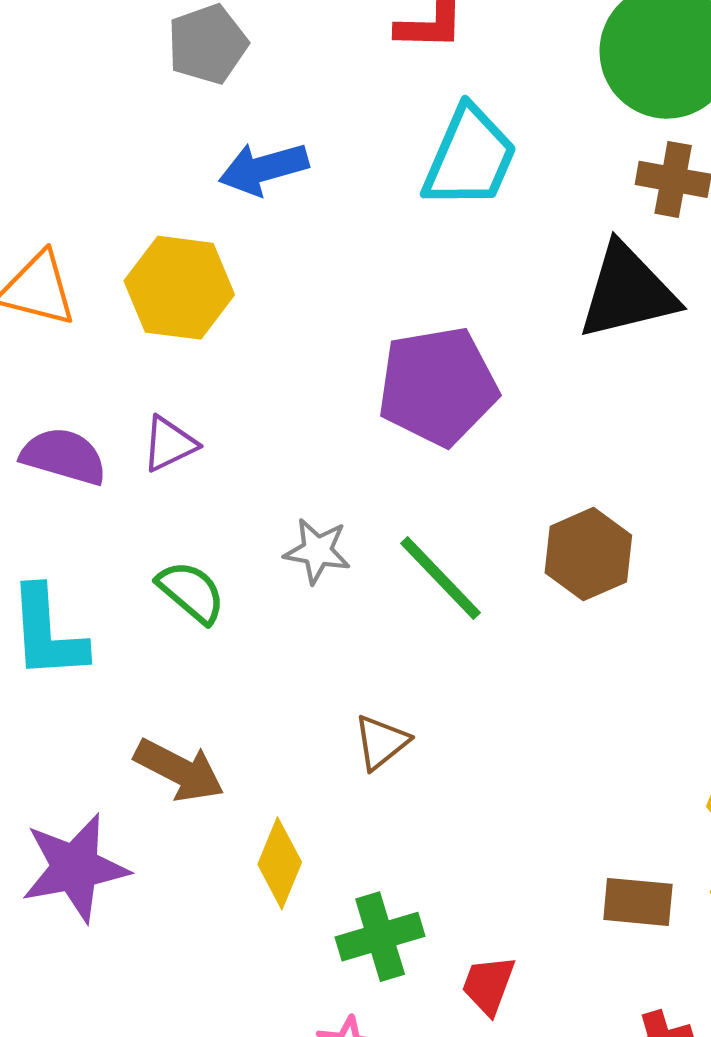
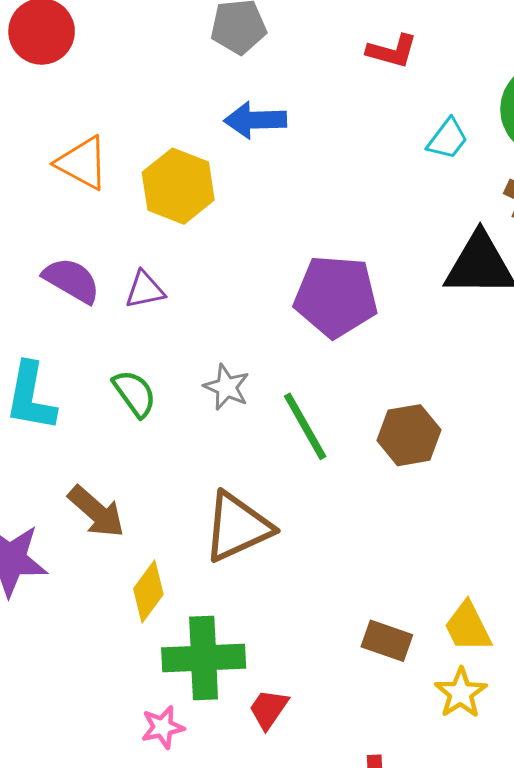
cyan trapezoid: (470, 157) -> (447, 139), moved, size x0.6
brown triangle: (381, 742) -> (237, 527), size x1.8
brown rectangle: (638, 902) -> (387, 641), moved
green cross: (380, 937) -> (204, 658), size x1.4

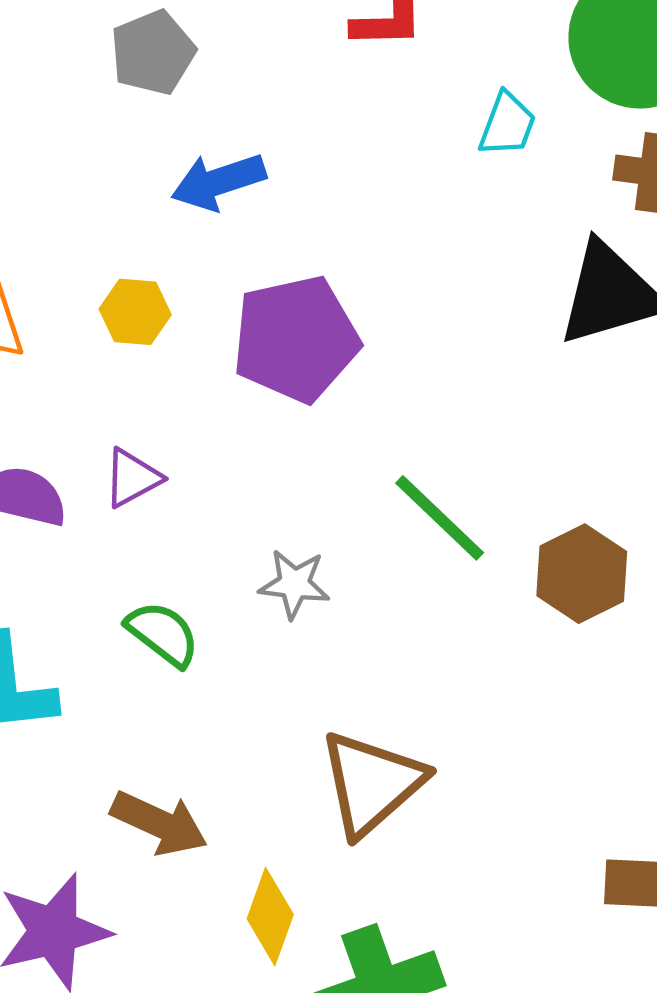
yellow hexagon: (178, 186) -> (135, 312), size x0.6
purple pentagon: (336, 296) -> (296, 339), moved
green line: (305, 426) -> (440, 518), moved

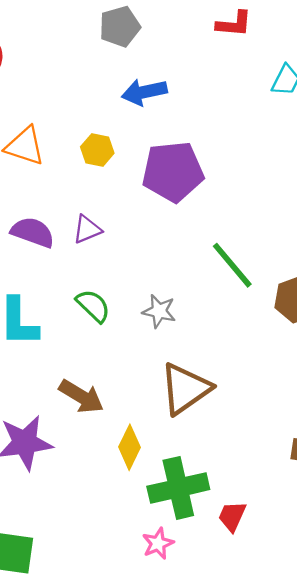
gray star: (294, 584) -> (159, 311), moved

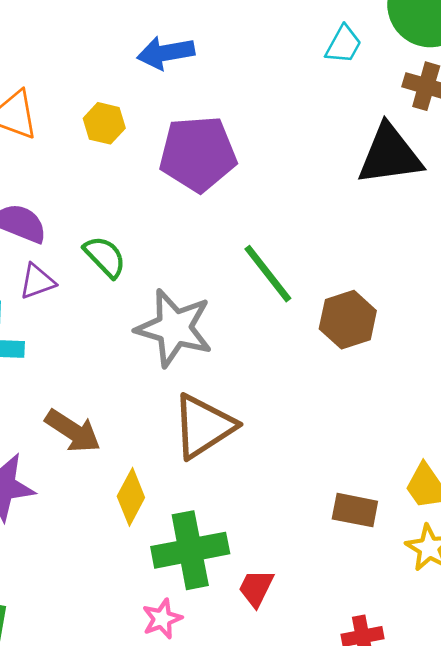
purple triangle: (87, 229) -> (37, 281), moved
green semicircle: (93, 306) -> (105, 257), moved
gray star: (159, 311) -> (174, 328), size x1.8

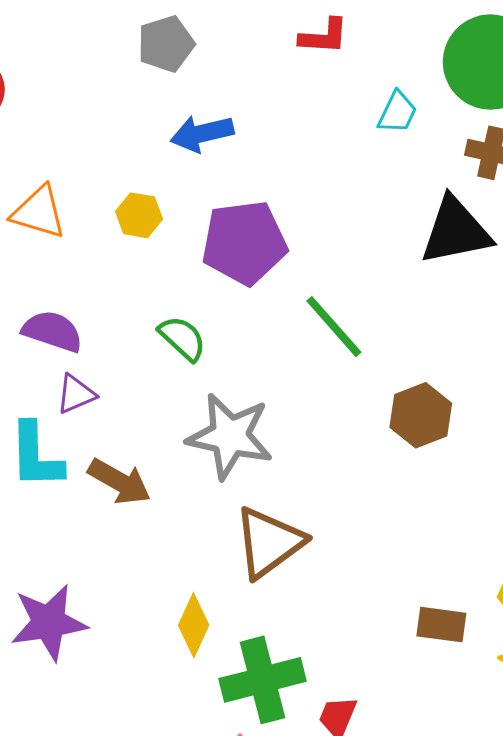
green semicircle: (105, 257) -> (182, 338), moved
green line: (268, 274) -> (334, 327), moved
brown arrow: (73, 431) -> (119, 482), moved

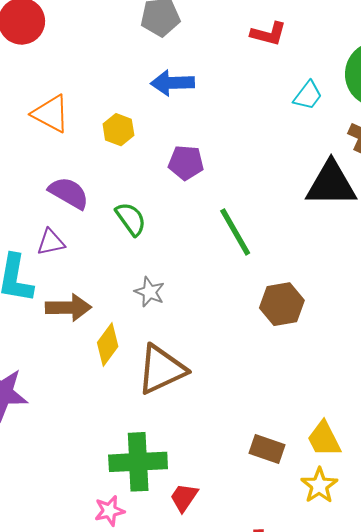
purple pentagon: (244, 243) -> (186, 163), size x0.6
purple semicircle: (52, 331) -> (69, 193), moved
gray star: (230, 436) -> (150, 292), size x0.5
brown arrow: (119, 482) -> (68, 308), turned -42
yellow diamond: (194, 625) -> (108, 345), moved

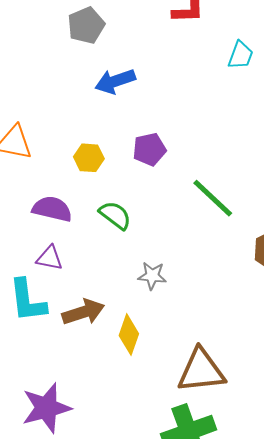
yellow hexagon: (118, 130) -> (89, 158), moved
purple triangle: (51, 242) -> (50, 258), turned 40
brown triangle: (161, 369) -> (201, 371), moved, turned 36

